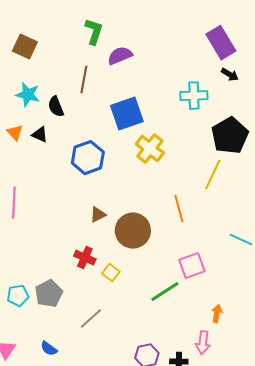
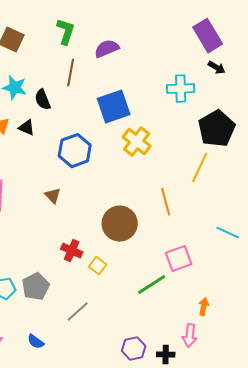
green L-shape: (94, 32) -> (66, 32), moved
brown triangle: (98, 215) -> (53, 196), moved, turned -48

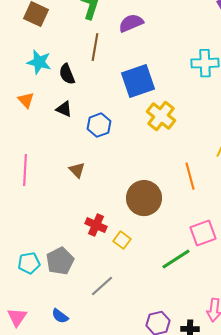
black triangle: (27, 128) -> (64, 109), moved
blue hexagon: (75, 151) -> (99, 125), size x0.7

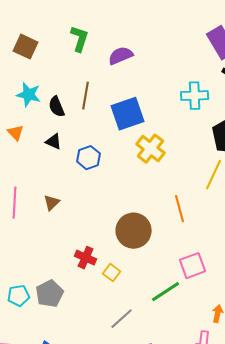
brown line: (95, 47) -> (86, 96), moved
brown triangle: (77, 170) -> (52, 203), moved, turned 30
gray line: (102, 286) -> (122, 319), moved

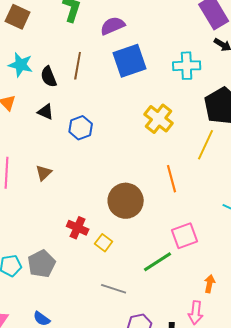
blue square: (128, 114) -> (130, 61), moved
yellow cross: (151, 149) -> (159, 119), moved
gray line: (122, 319) -> (114, 289), turned 60

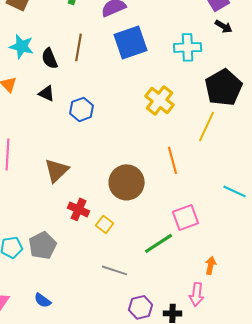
brown triangle: (44, 173) -> (57, 170), moved, size x1.5

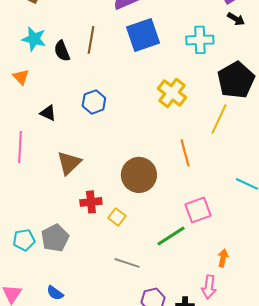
black triangle: (47, 93) -> (48, 113), moved
red cross: (79, 209) -> (91, 202), turned -30

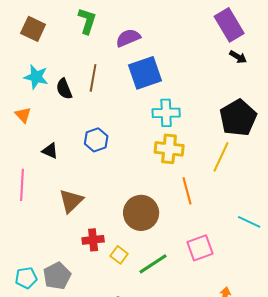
cyan cross: (200, 40) -> (166, 113), moved
yellow cross: (172, 93) -> (169, 149), moved, turned -32
green line: (171, 236) -> (153, 264), moved

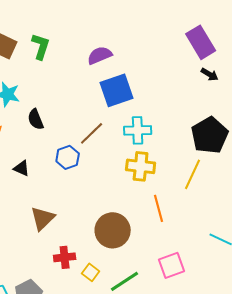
green L-shape: (87, 21) -> (41, 46), moved
brown line: (93, 78) -> (92, 133), moved, turned 36
black semicircle: (64, 89) -> (36, 119), moved

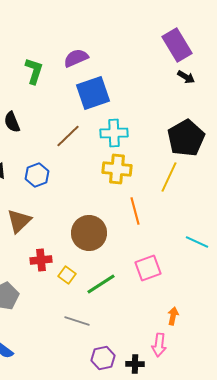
green L-shape: (41, 46) -> (34, 71), moved
blue hexagon: (68, 157) -> (37, 175), moved

